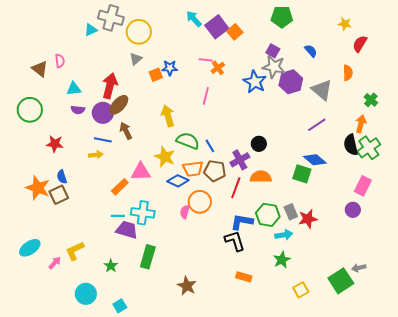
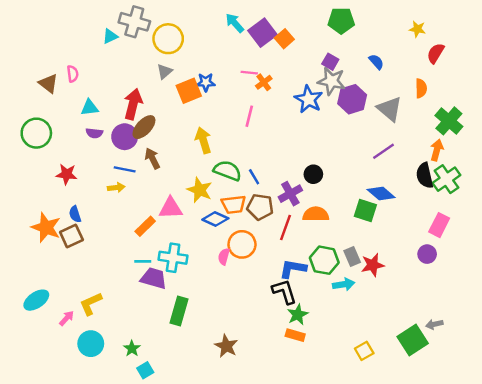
orange square: (156, 75) -> (189, 91), size x1.5
green cross: (371, 100) -> (449, 121), size x1.6
green star: (282, 260) -> (298, 315), moved
green star: (111, 266) -> (132, 348), moved
cyan circle: (86, 294) -> (91, 344), moved

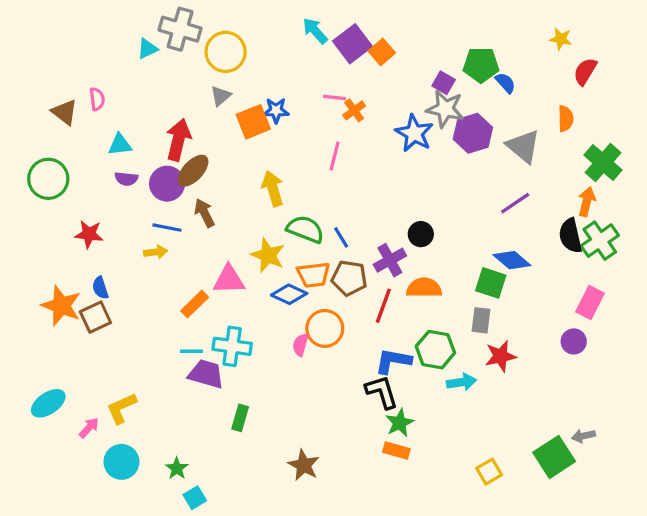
green pentagon: (341, 21) -> (481, 65), moved
gray rectangle: (352, 256) -> (481, 320), moved, turned 30
green rectangle: (179, 311) -> (240, 418), size x0.7

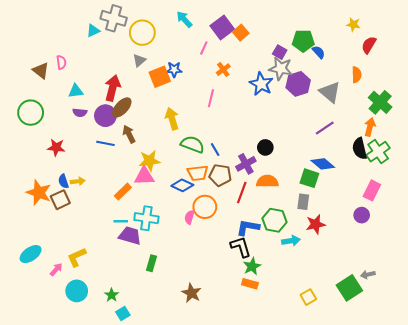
cyan arrow: (315, 31) -> (184, 19), moved
pink line: (335, 97) -> (204, 48), moved, turned -72
yellow arrow: (156, 252) -> (78, 181), moved
yellow star: (268, 255) -> (149, 161), moved, turned -30

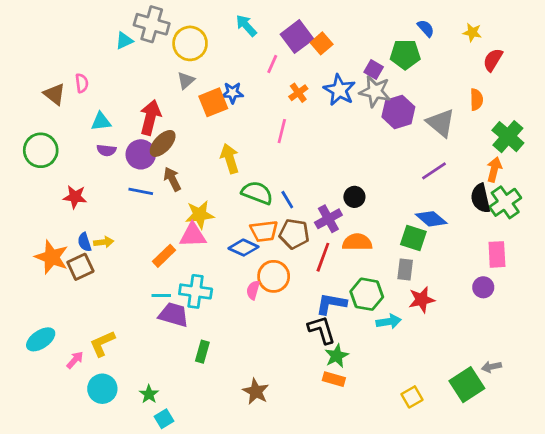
blue semicircle: (319, 52) -> (426, 28), moved
blue star: (261, 84) -> (339, 90), moved
pink rectangle: (372, 190) -> (497, 254), turned -30

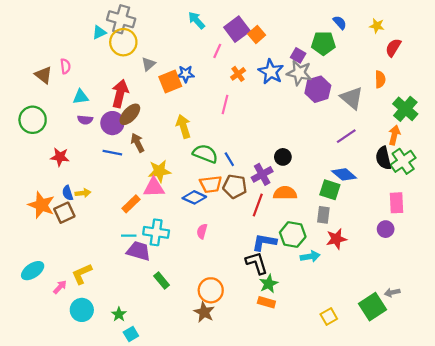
yellow circle: (190, 43) -> (123, 42), moved
orange circle: (274, 276) -> (211, 290), moved
green rectangle: (202, 352) -> (162, 280), turned -56

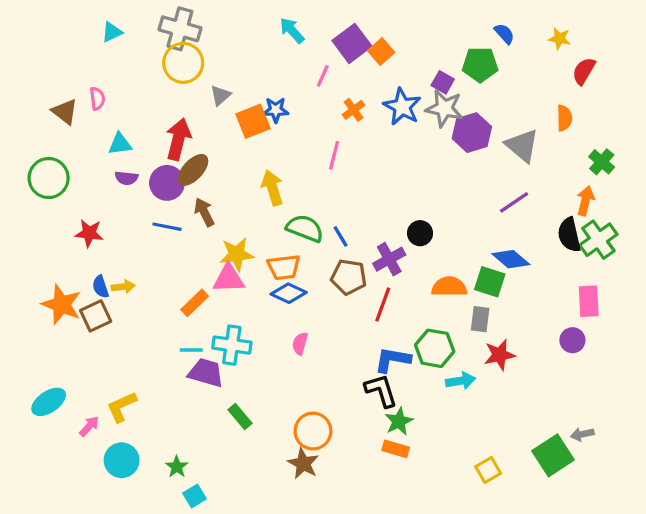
cyan triangle: (99, 32) -> (112, 32), moved
green cross: (405, 109) -> (602, 162), size x0.7
orange trapezoid: (211, 184) -> (284, 267), moved
orange semicircle: (285, 193) -> (449, 287), moved

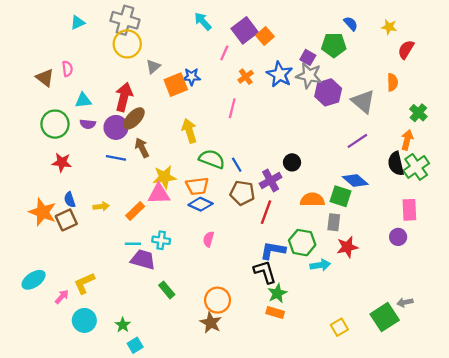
green circle: (49, 178) -> (55, 124), moved
yellow arrow: (123, 287) -> (101, 206), moved
cyan cross: (232, 345) -> (161, 240), size x0.7

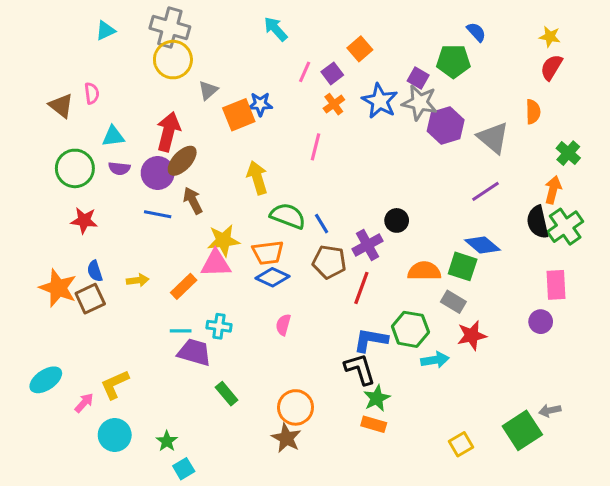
yellow star: (389, 27) -> (550, 37), moved
purple square: (245, 30) -> (332, 73), moved, size x0.6
gray rectangle: (334, 222) -> (453, 302), turned -66

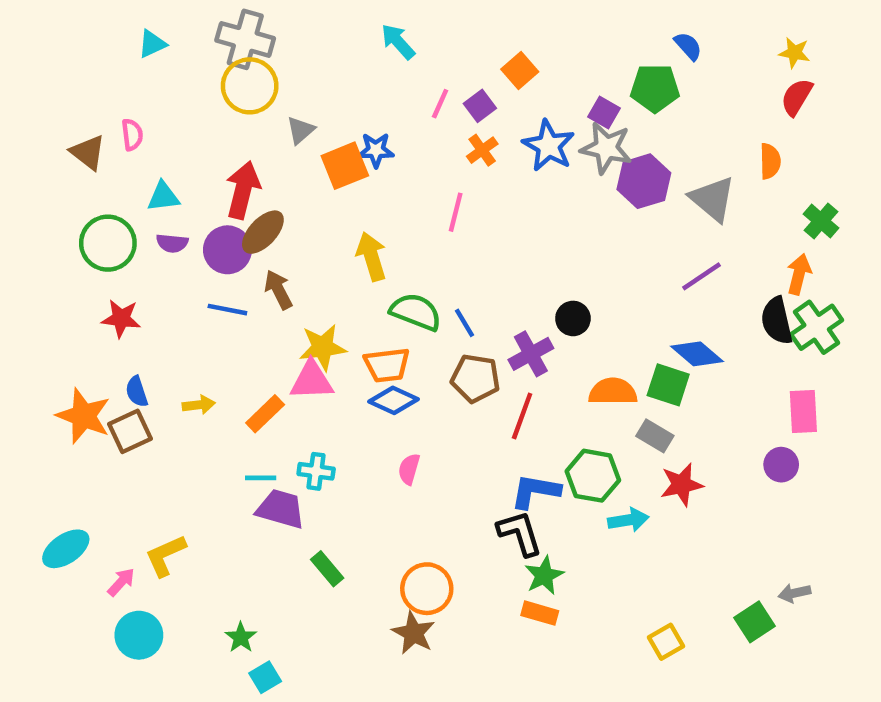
green square: (522, 430) -> (755, 622), size x0.7
cyan circle: (115, 435) -> (139, 635), moved

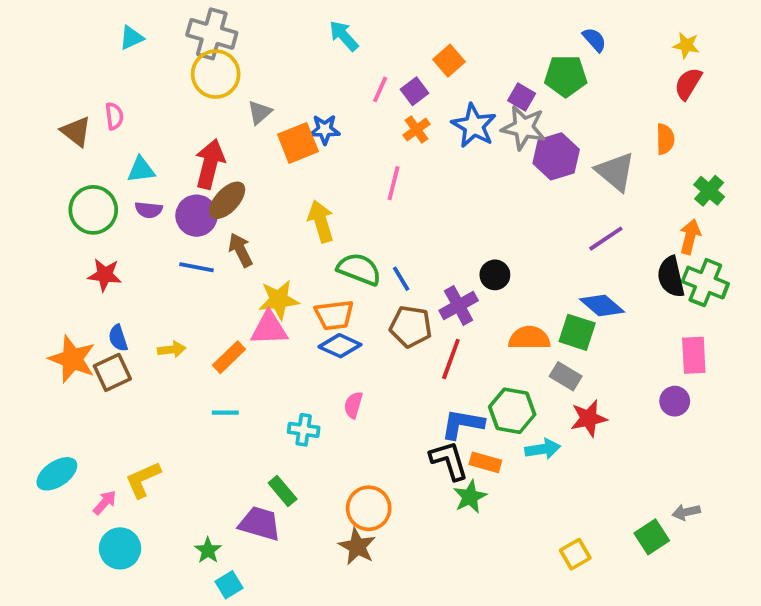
green cross: (817, 327) -> (705, 283), turned -33
cyan cross: (316, 471) -> (304, 430), moved
purple trapezoid: (281, 509) -> (260, 524), moved
orange rectangle: (540, 613) -> (485, 462), moved

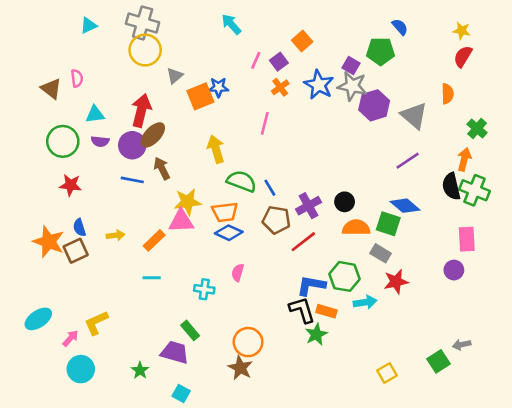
black circle: (495, 275) -> (345, 202), moved
red line: (451, 359) -> (303, 242), turned 32
cyan square: (229, 585) -> (181, 394), moved, turned -30

